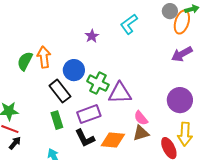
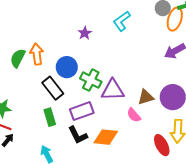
brown triangle: (141, 133) -> (146, 97), moved

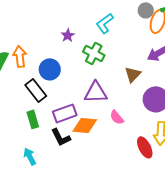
green cross: (91, 80) -> (94, 53), moved
brown triangle: (146, 97) -> (133, 74), moved, turned -30
orange diamond: (106, 137) -> (85, 125), moved

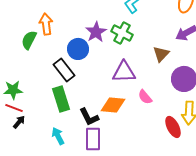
purple star: (68, 35) -> (96, 32), moved, size x1.5
orange arrow: (20, 56) -> (46, 24), moved
purple rectangle: (65, 113) -> (93, 139), moved, turned -70
green rectangle: (33, 119) -> (61, 99), size x1.4

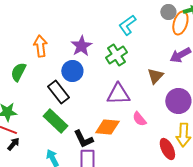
purple star: (96, 32) -> (81, 46), moved
green cross: (122, 33) -> (116, 55), turned 30
green semicircle: (29, 40) -> (18, 72), moved
green rectangle: (61, 99) -> (55, 121), turned -30

